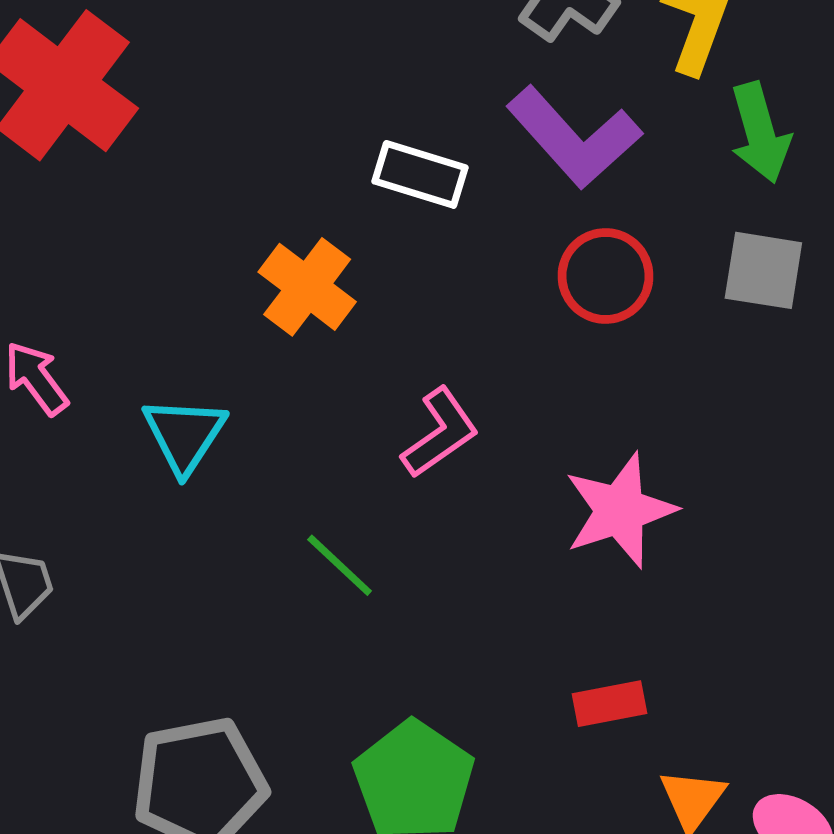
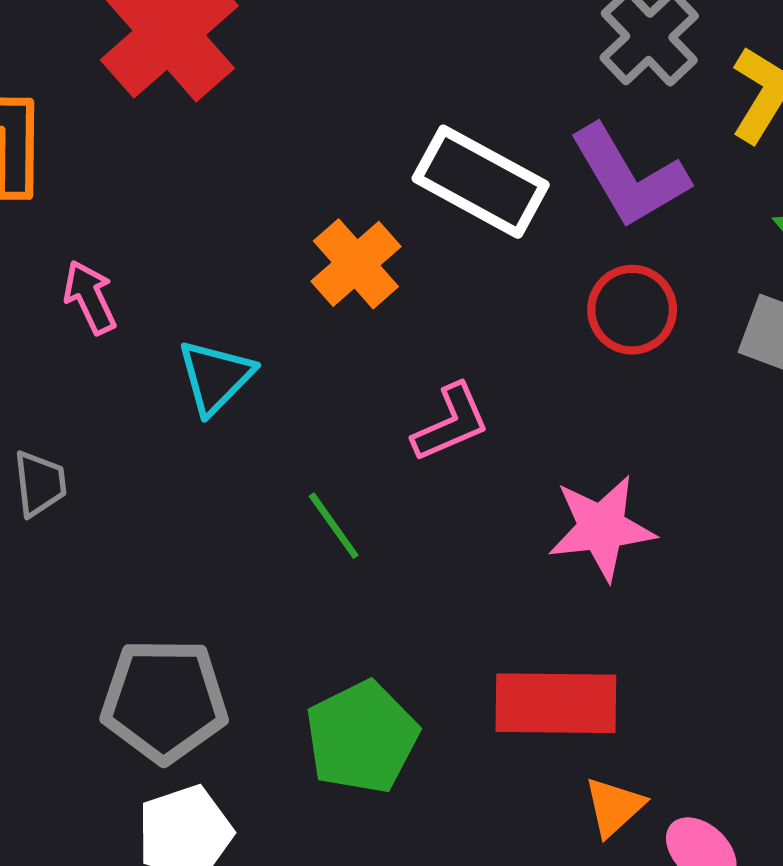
white rectangle: (420, 174) -> (481, 182), size x1.5
red rectangle: (609, 704) -> (556, 703), size x1.8

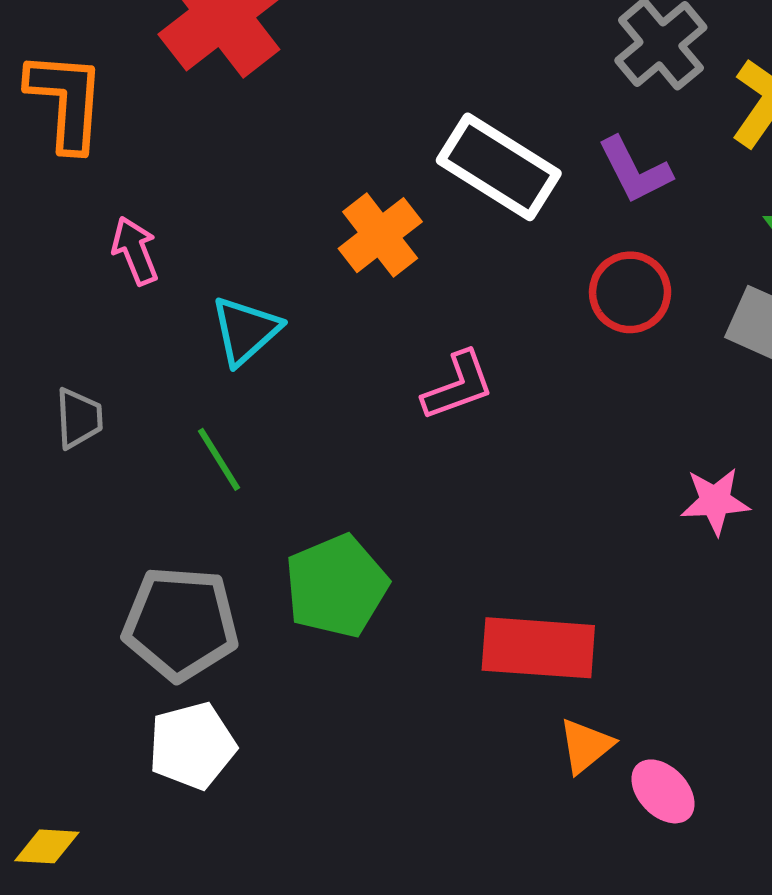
purple L-shape: (629, 176) -> (635, 170), size x0.7
green line: (334, 526) -> (219, 459), moved
pink star: (602, 528) -> (715, 501), moved, size x0.7
green pentagon: (362, 737) -> (336, 586), moved

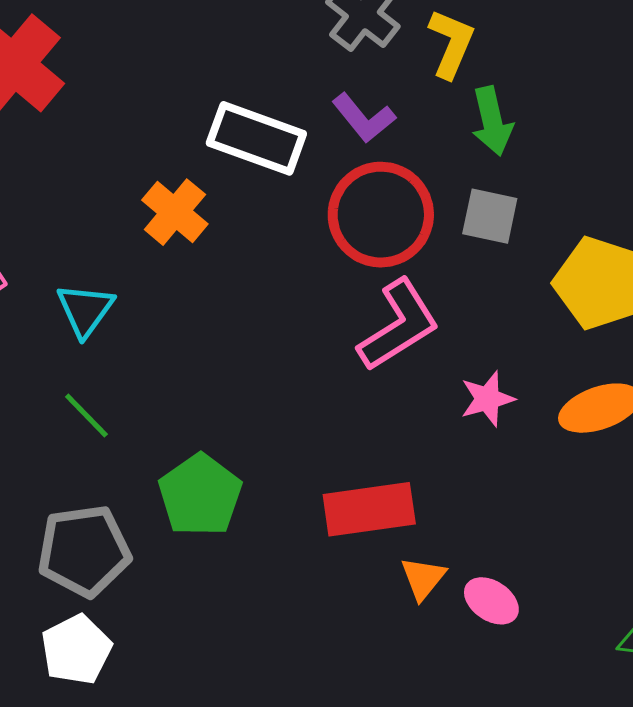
red circle: (630, 292) -> (381, 215), size x1.6
pink L-shape: (458, 386) -> (399, 325), moved, size x1.5
pink star: (715, 501) -> (487, 399), moved
white pentagon: (192, 746) -> (76, 650), moved

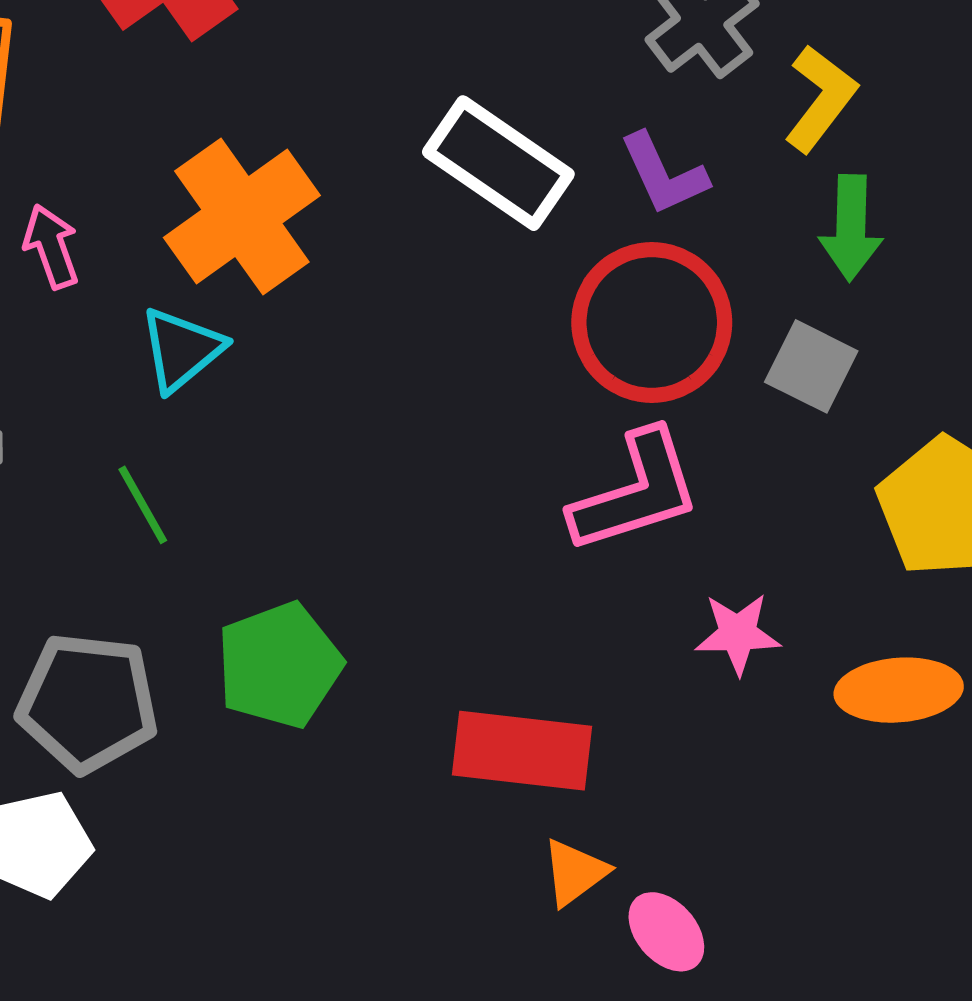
orange cross: (175, 212) -> (242, 217), moved, size x1.5

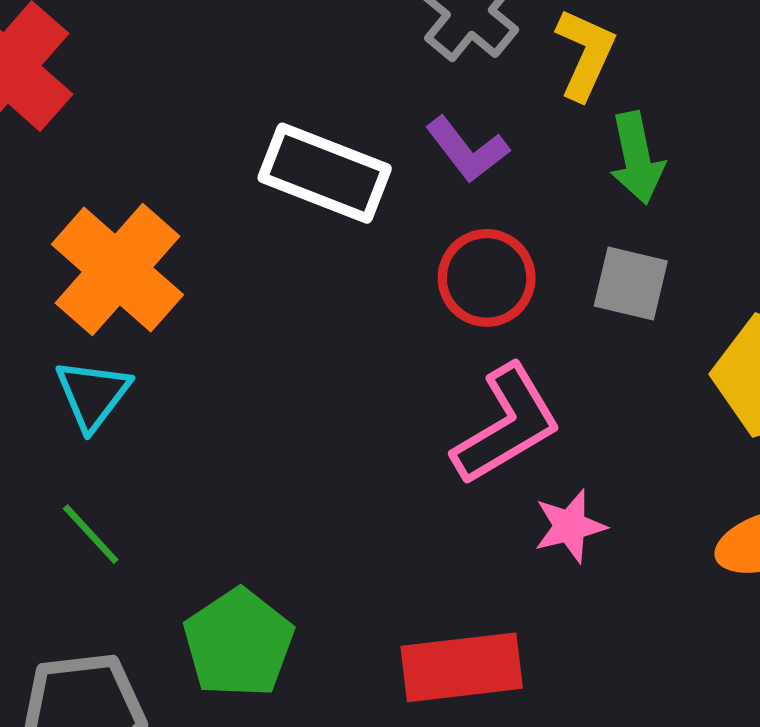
red circle: (652, 322) -> (487, 278), size x0.7
pink star: (738, 634) -> (570, 526), moved

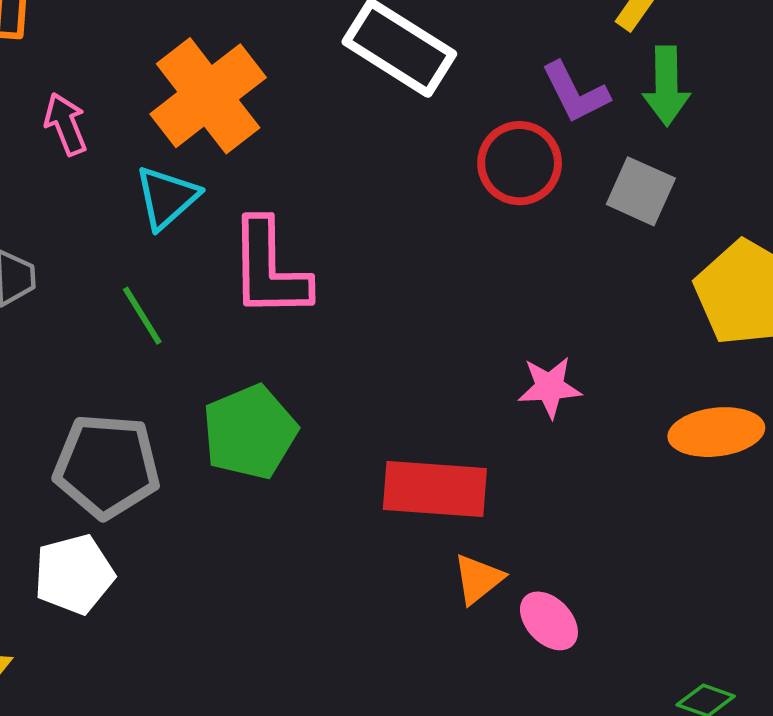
purple L-shape: (467, 150) -> (575, 93), moved
pink L-shape: (507, 425) -> (269, 269), moved, turned 109

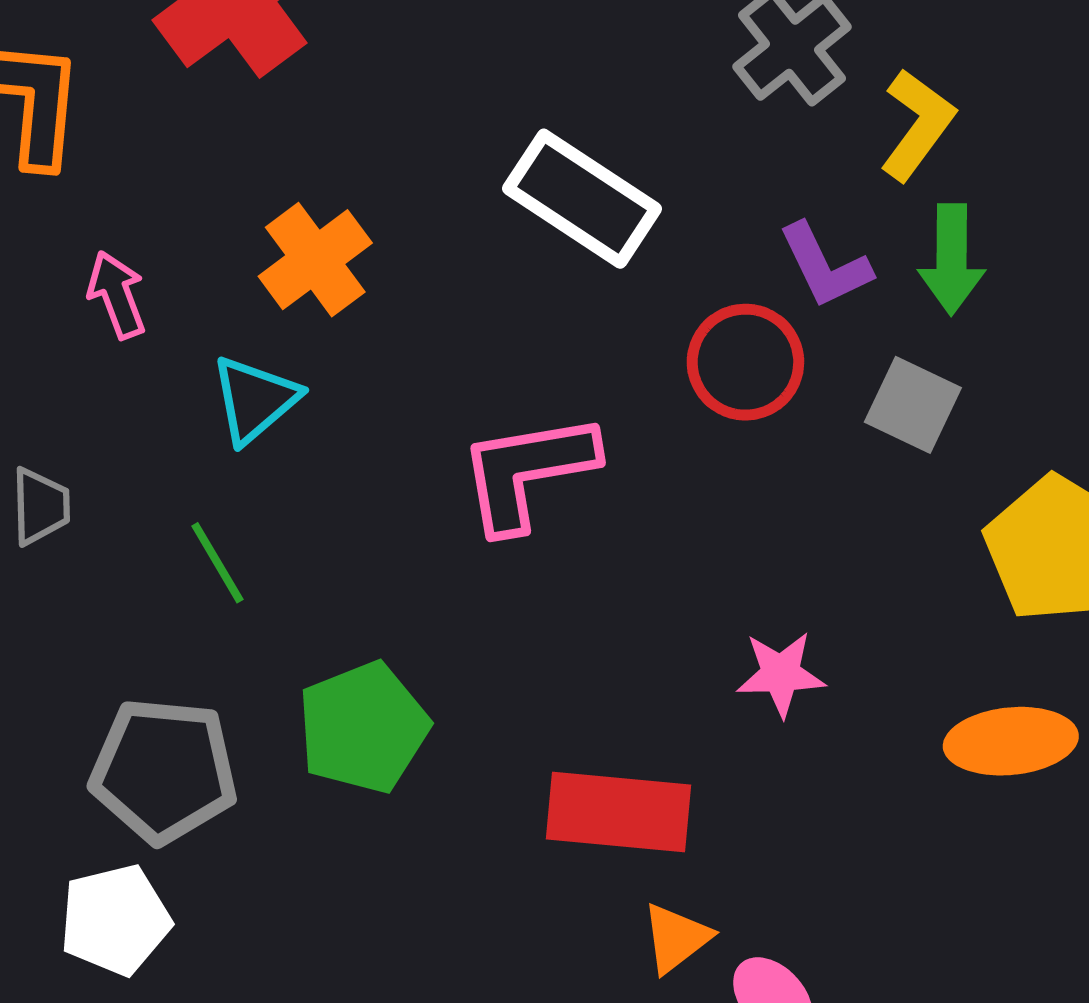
orange cross: (208, 96) -> (315, 260), size x0.7
pink L-shape: (269, 269) -> (527, 472), moved, turned 80

